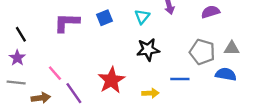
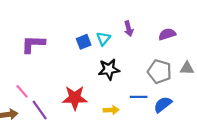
blue square: (104, 18) -> (84, 42), moved
blue semicircle: (226, 74) -> (163, 105), moved, turned -48
red star: (112, 80) -> (75, 98), turned 30

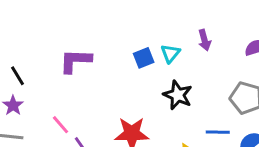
black star: (109, 69) -> (178, 95), turned 30

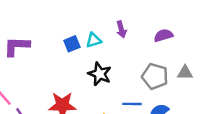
cyan triangle: (170, 53) -> (94, 40), turned 35

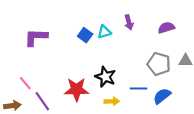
blue square: (72, 44) -> (85, 35), turned -32
black star: (100, 74) -> (105, 77), moved

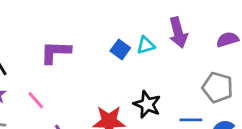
purple arrow: (129, 22) -> (178, 32), size x1.5
pink line: (25, 83) -> (36, 100), moved

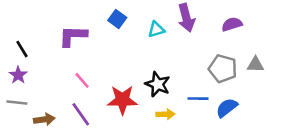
blue square: (120, 49) -> (117, 19), moved
pink line: (36, 100) -> (82, 80), moved

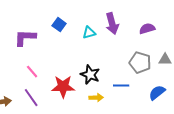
blue semicircle: (227, 108) -> (157, 93), moved

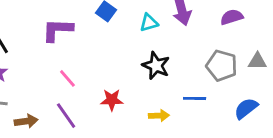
black star: (90, 75) -> (156, 66), moved
red star: (63, 87) -> (112, 100), size x0.7

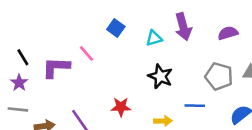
purple L-shape: (57, 30) -> (56, 67), moved
pink line: (67, 78) -> (87, 53), moved

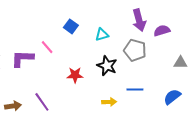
purple arrow: (183, 27) -> (139, 20), moved
gray pentagon: (219, 76) -> (135, 50), moved
red star: (121, 107) -> (75, 75), moved

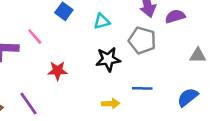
black star: (107, 66) -> (108, 59), turned -30
red star: (75, 75) -> (58, 71), moved

